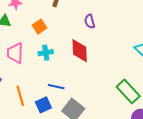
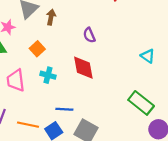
cyan cross: (46, 53) -> (48, 75), turned 32
orange line: (20, 96) -> (28, 125), turned -54

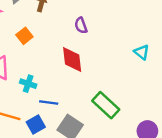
cyan cross: (48, 75) -> (28, 84), moved
green rectangle: (141, 103) -> (106, 105), moved

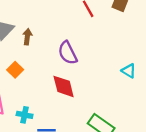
purple semicircle: (81, 25) -> (68, 53), size x1.5

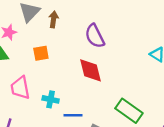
orange square: (15, 70) -> (41, 53), turned 35

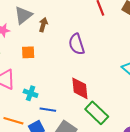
red diamond: (90, 70) -> (80, 88), moved

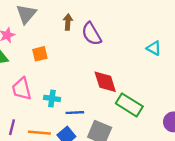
brown arrow: (43, 25) -> (68, 22), moved

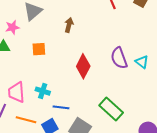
purple semicircle: (92, 34) -> (119, 58), moved
red diamond: (105, 82) -> (83, 66), moved, turned 35
pink trapezoid: (22, 89) -> (16, 92), moved

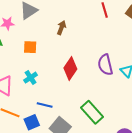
cyan cross: (43, 91) -> (31, 78), moved, turned 32

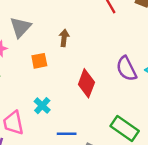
orange square: (30, 47) -> (39, 61), moved

